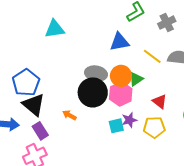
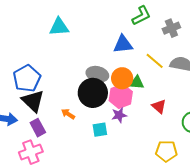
green triangle: (136, 79) -> (137, 82), turned 35
purple star: (129, 120) -> (119, 115), moved
cyan square: (116, 126) -> (100, 130), moved
yellow pentagon: (154, 127) -> (166, 151), moved

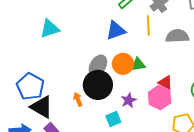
yellow line: (155, 61) -> (148, 25), moved, turned 60
gray ellipse: (97, 74) -> (98, 66), turned -60
pink hexagon: (121, 96) -> (160, 98), moved
orange arrow: (68, 114) -> (78, 99), moved, turned 48

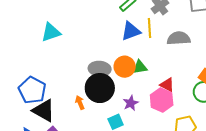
blue triangle: (116, 31) -> (131, 31), moved
gray ellipse: (98, 66) -> (100, 69), turned 65

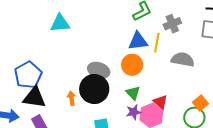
orange circle: (125, 67) -> (132, 65), moved
green triangle: (140, 67) -> (133, 93), moved, turned 42
purple star: (131, 103) -> (134, 112), moved
black triangle: (44, 111) -> (34, 98), turned -35

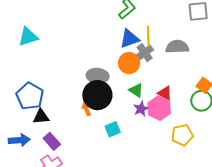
cyan triangle: (60, 23) -> (28, 37), moved
gray cross: (172, 24) -> (145, 53), moved
black triangle: (34, 98) -> (41, 117), size x0.7
orange arrow: (71, 98) -> (86, 109), moved

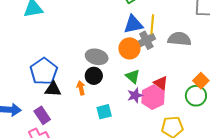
black circle: (97, 95) -> (94, 76), size x0.6
blue pentagon: (30, 96) -> (44, 71), moved
black triangle: (41, 117) -> (53, 89), moved

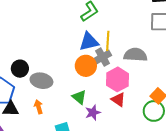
gray ellipse: (97, 57) -> (41, 81), moved
black circle: (94, 76) -> (20, 69), moved
green triangle: (133, 76) -> (79, 97), moved
pink hexagon: (153, 97) -> (117, 79), moved

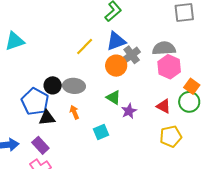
yellow line: (108, 41) -> (85, 47), moved, turned 48
black circle: (20, 69) -> (53, 85), moved
pink hexagon: (117, 79) -> (169, 67), moved
red triangle: (118, 99) -> (164, 106), moved

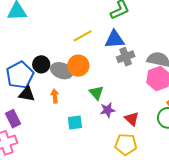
orange circle: (116, 66) -> (78, 66), moved
red triangle: (164, 106) -> (132, 119), moved
yellow pentagon: (171, 136) -> (126, 144), moved

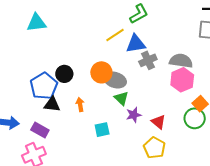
yellow line: (83, 36) -> (115, 35), moved
gray ellipse: (62, 71) -> (115, 80), moved
purple rectangle: (13, 119) -> (40, 130), turned -30
yellow pentagon: (126, 144) -> (154, 148), turned 30

